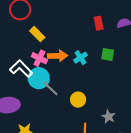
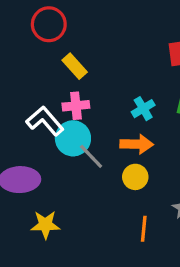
orange arrow: (58, 56) -> (137, 144), moved
pink cross: (39, 58) -> (76, 106), turned -35

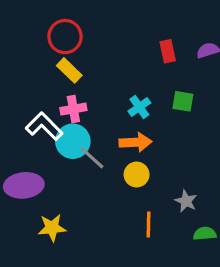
red circle: (49, 24) -> (65, 37), moved

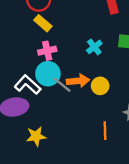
white L-shape: (44, 126) -> (28, 85), moved
orange arrow: (136, 142) -> (78, 81), moved
yellow circle: (137, 175) -> (100, 86), moved

